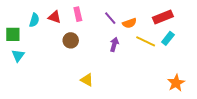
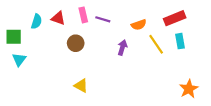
purple line: (110, 18) -> (103, 19), moved, turned -32
cyan rectangle: (168, 38) -> (180, 41), turned -48
yellow line: (146, 41) -> (156, 44), turned 30
yellow triangle: (87, 80) -> (81, 86), moved

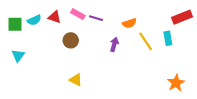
pink rectangle: (83, 15) -> (78, 14), turned -48
red rectangle: (175, 18) -> (182, 17), moved
cyan semicircle: (36, 21) -> (34, 20), turned 48
green square: (14, 37) -> (15, 24), moved

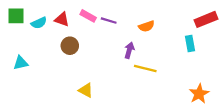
green square: (15, 24) -> (16, 16), moved
brown circle: (71, 40) -> (70, 46), moved
yellow line: (146, 41) -> (145, 69), moved, turned -42
cyan triangle: (18, 56) -> (21, 63), turned 40

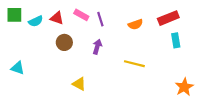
red rectangle: (206, 19) -> (168, 18), moved
purple line: (109, 21) -> (100, 19), turned 56
purple arrow: (129, 50) -> (97, 47), moved
cyan triangle: (21, 63) -> (18, 68), moved, turned 32

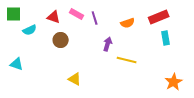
cyan semicircle: (36, 21) -> (30, 30), moved
purple arrow: (97, 47) -> (108, 44), moved

